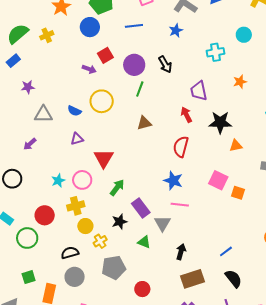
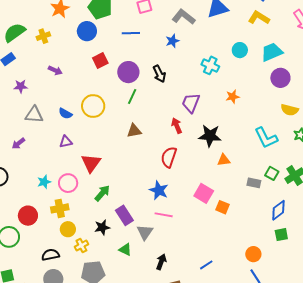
cyan cross: (215, 52) -> (210, 65), turned 30
purple arrow: (89, 69) -> (55, 70), moved
purple trapezoid: (199, 91) -> (191, 103), turned 30

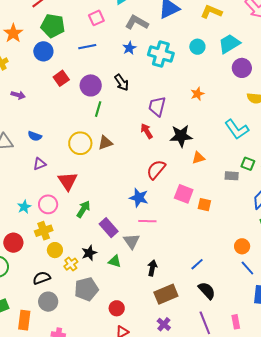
cyan cross: (210, 65) -> (161, 54), moved, size x1.4
yellow circle: (93, 106) -> (80, 143), moved
red semicircle: (169, 157) -> (156, 170), moved, turned 30
black star: (102, 227) -> (89, 253), moved

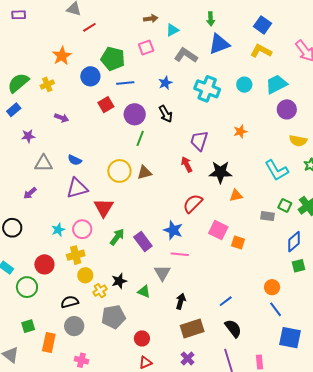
green pentagon: (53, 26) -> (113, 59), moved
blue line: (87, 47) -> (125, 83), moved
blue star: (129, 48) -> (165, 83), moved
purple triangle: (39, 164) -> (77, 188), size x1.6
purple rectangle: (109, 228) -> (143, 241), moved

